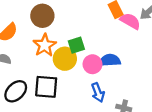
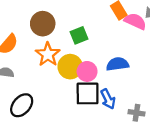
green square: (76, 45) -> (79, 35), moved
pink circle: (92, 64) -> (87, 71), moved
black square: (46, 87) -> (88, 93), moved

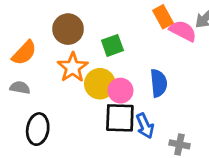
blue semicircle: (117, 64) -> (159, 83), turned 90
black ellipse: (22, 105) -> (38, 129), turned -35

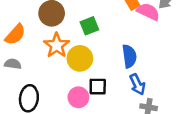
pink circle: (120, 91) -> (78, 97), moved
black square: (120, 118) -> (98, 87), size x0.7
blue arrow: (145, 126) -> (137, 84), moved

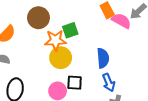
orange star: (57, 45) -> (55, 40), moved, turned 30

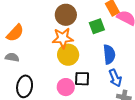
brown circle: (38, 18) -> (66, 15), moved
green square: (70, 30) -> (97, 26), moved

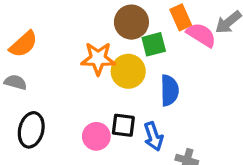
brown circle: (66, 15) -> (131, 22), moved
yellow circle: (68, 55) -> (128, 71), moved
blue arrow: (115, 78) -> (153, 136), moved

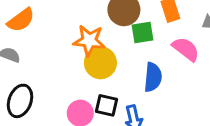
pink semicircle: (201, 35) -> (186, 49), moved
yellow circle: (128, 71) -> (100, 63), moved

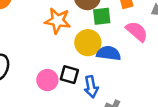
yellow circle: (100, 63) -> (88, 43), moved
blue semicircle: (153, 77) -> (109, 53), turned -90

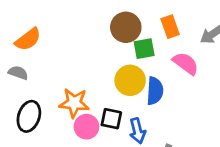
orange star: (58, 21) -> (74, 103), moved
blue semicircle: (109, 53) -> (155, 91), turned 90

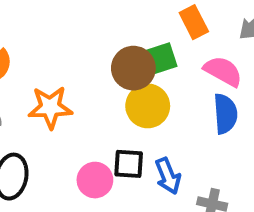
brown circle: (126, 27) -> (133, 68), moved
blue semicircle: (155, 91) -> (225, 114), moved
orange star: (74, 103) -> (50, 107), moved

